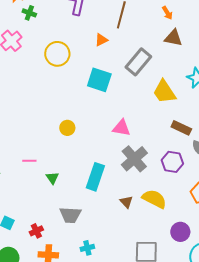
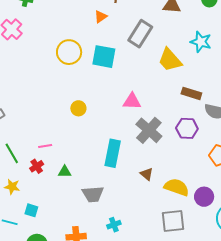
yellow circle: (57, 54) -> (69, 52), moved
green triangle: (52, 178) -> (65, 172), moved, turned -48
yellow semicircle: (154, 199) -> (177, 187), moved
red cross: (36, 231) -> (37, 166), moved

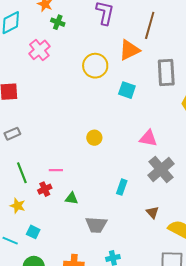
orange triangle: (101, 17) -> (129, 50), size x1.6
gray rectangle: (140, 34) -> (166, 73), turned -44
yellow circle: (69, 52) -> (95, 66), moved
cyan square: (104, 57) -> (127, 90), size x0.7
cyan rectangle: (113, 153) -> (122, 187), size x0.6

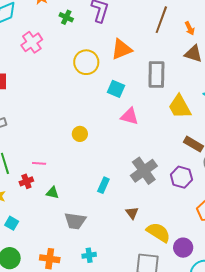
green cross: (58, 22) -> (66, 17), moved
brown line: (150, 25) -> (161, 20), moved
pink triangle: (148, 138) -> (130, 116), moved

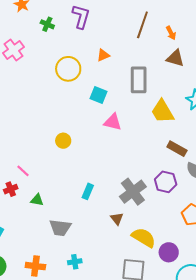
orange triangle: (122, 49) -> (103, 55), size x0.6
pink line: (39, 163) -> (23, 171), turned 40
gray cross: (144, 171) -> (133, 192), moved

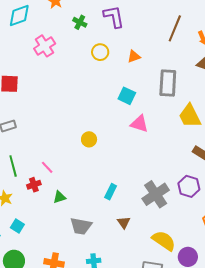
purple L-shape: (81, 17) -> (114, 17), turned -30
yellow circle: (68, 69) -> (100, 52), moved, size x0.7
green triangle: (37, 200) -> (59, 197), turned -32
brown triangle: (117, 219) -> (124, 222), moved

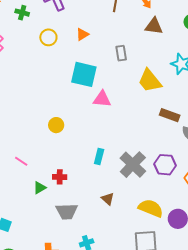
gray rectangle: (168, 83) -> (121, 53), size x0.6
cyan square: (127, 96) -> (84, 74), size x1.5
red cross: (34, 185) -> (60, 177), moved, turned 32
purple hexagon: (189, 186) -> (165, 165), moved
cyan rectangle: (111, 192) -> (99, 156), moved

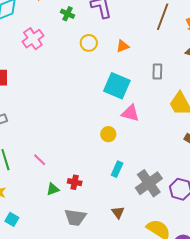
yellow circle: (56, 125) -> (108, 134), moved

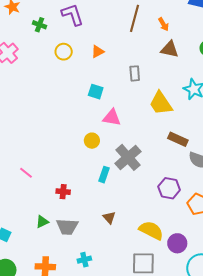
cyan square: (117, 86) -> (96, 92), size x0.6
gray cross: (149, 183) -> (128, 157), moved
green triangle: (53, 189) -> (42, 222), moved

